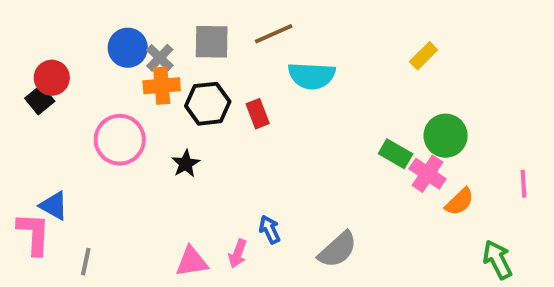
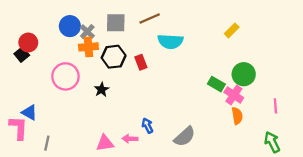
pink line: (523, 184) -> (275, 106), moved
orange semicircle: (460, 202) -> (237, 116), moved, turned -56
pink arrow: (238, 254) -> (130, 139), turned 72

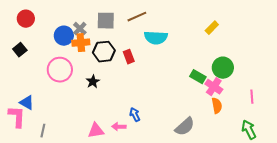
blue circle: (70, 26) -> (64, 36), moved
red circle: (28, 43) -> (26, 19), moved
gray semicircle: (185, 137) -> (185, 127), moved

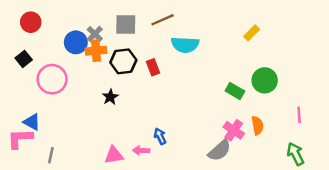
pink circle: (60, 70) -> (52, 79), moved
pink cross: (214, 87) -> (234, 130), moved
pink L-shape: (17, 117) -> (20, 139), turned -95

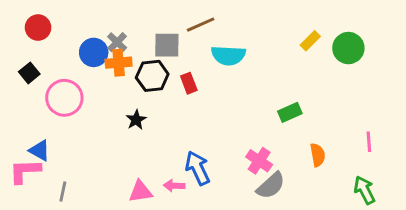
gray square: (126, 25) -> (167, 45), moved
green circle: (265, 80) -> (348, 48), moved
green rectangle: (235, 91) -> (290, 112), turned -54
pink cross: (234, 130) -> (259, 161), moved
blue arrow: (160, 136) -> (198, 168), size x1.6

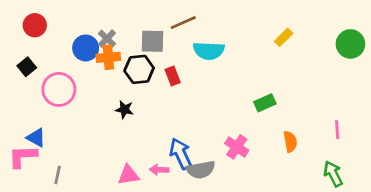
green circle: (348, 48) -> (350, 44), moved
black star: (136, 120) -> (124, 109), turned -30
gray semicircle: (271, 186) -> (201, 170), moved, turned 32

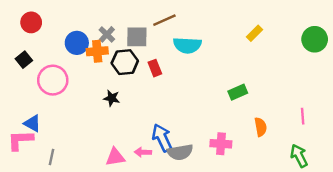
gray cross: (107, 39) -> (107, 34), moved
pink cross: (237, 147) -> (221, 144), moved, turned -30

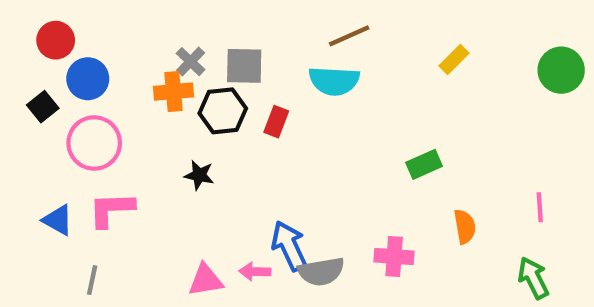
brown line: (164, 20) -> (349, 36), moved
blue circle: (77, 43) -> (88, 79), moved
red rectangle: (155, 68) -> (276, 122), turned 42
pink L-shape: (20, 140) -> (111, 209), moved

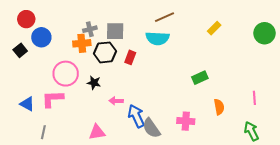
gray cross: (191, 62) -> (90, 29), turned 32
pink circle: (94, 143) -> (66, 74), moved
pink arrow: (255, 272) -> (116, 101), moved
gray semicircle: (321, 272) -> (151, 128), turned 65

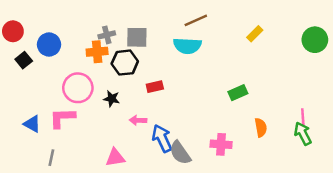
red circle: (26, 19) -> (13, 31), moved
red rectangle: (130, 57) -> (155, 87), moved, turned 56
green arrow: (251, 131) -> (303, 134), moved

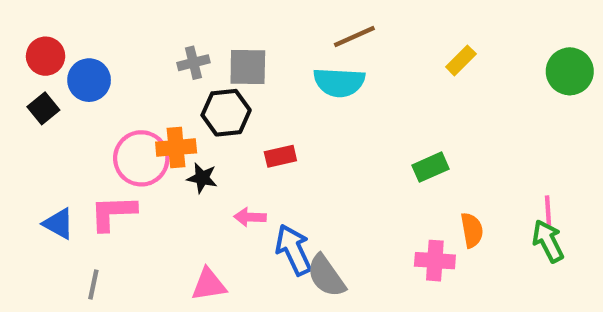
red circle: (13, 31) -> (46, 56), moved
orange cross: (97, 52) -> (176, 147), moved
pink cross: (221, 144) -> (435, 261), moved

